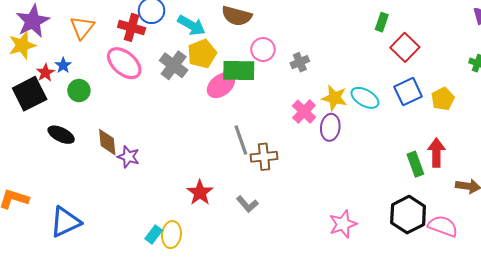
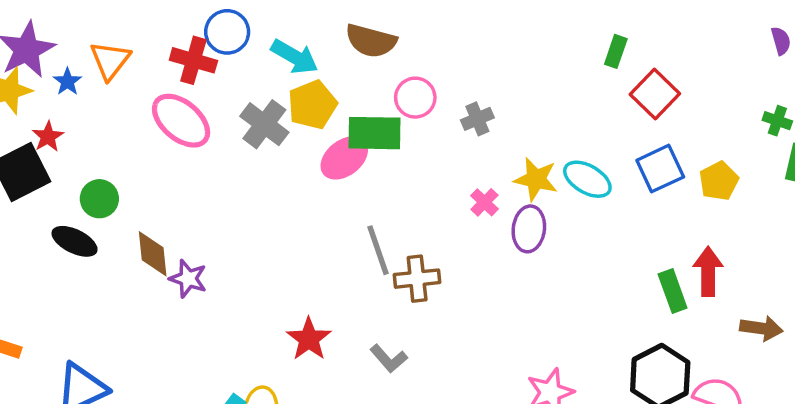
blue star: (63, 65) -> (67, 82), moved
green circle: (79, 91) -> (99, 199), moved
pink cross: (304, 112) -> (484, 202), size x0.7

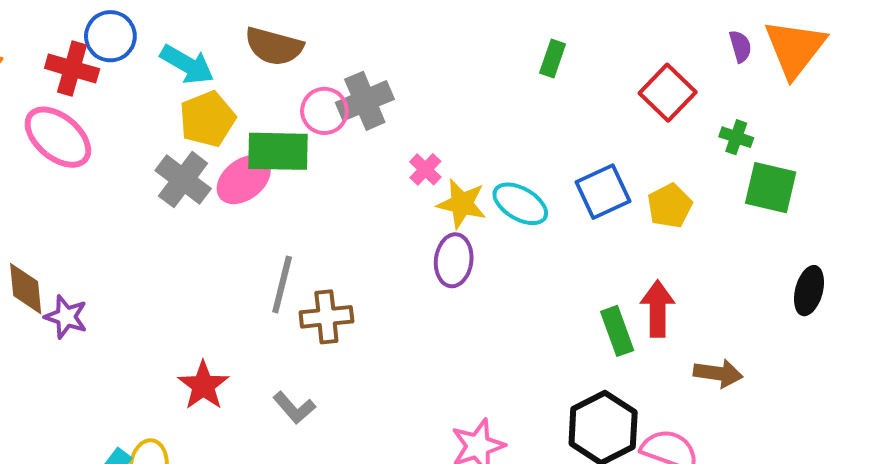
red square: (655, 94) -> (668, 93), moved
gray cross: (477, 119) -> (365, 101), moved, size x1.5
gray cross: (264, 124) -> (183, 180), moved
pink cross: (484, 202) -> (425, 169), moved
gray line: (378, 250) -> (282, 285), turned 33

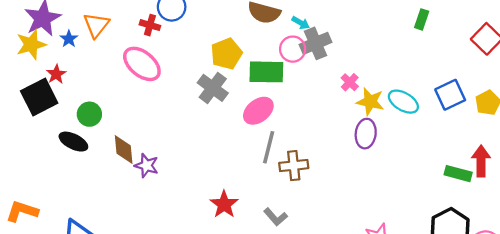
cyan arrow: (187, 64) -> (301, 23), moved, size x0.6
red cross: (72, 69) -> (150, 25), size x0.7
pink ellipse: (244, 180) -> (258, 111), moved
green rectangle: (617, 331) -> (458, 174), turned -55

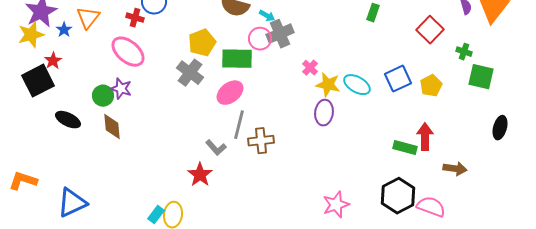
green circle: (89, 114) -> (103, 96), moved
purple star: (146, 166) -> (121, 89), moved
gray L-shape: (275, 217) -> (216, 148), moved

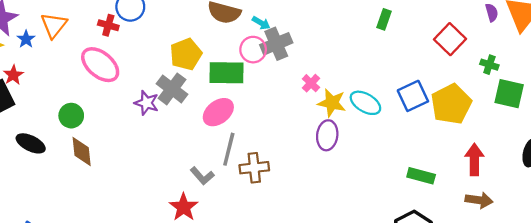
yellow pentagon: (431, 86) -> (451, 104), size x1.6
purple star: (121, 89) -> (147, 103), moved
red arrow: (425, 137) -> (474, 160), moved

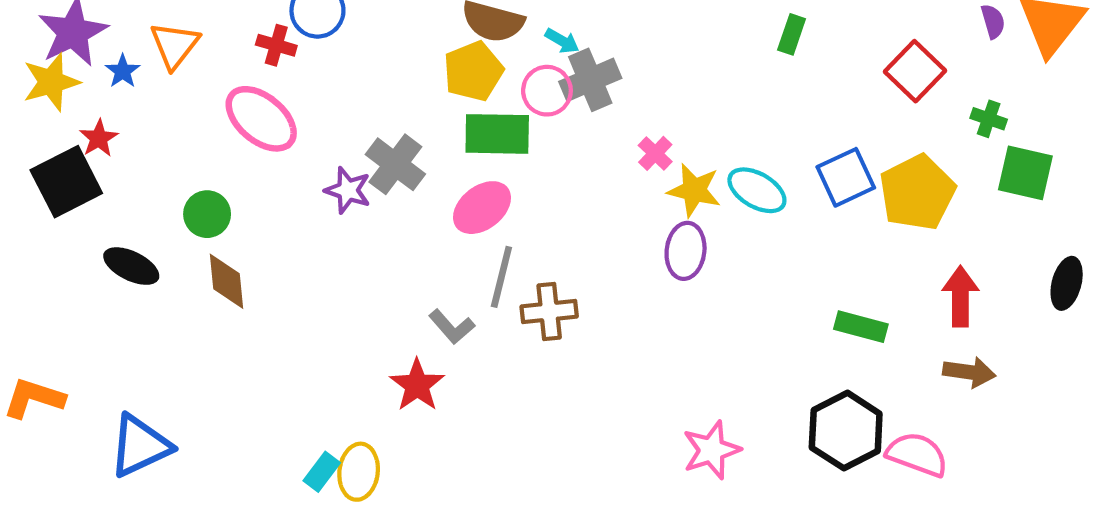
yellow pentagon: (186, 54) -> (473, 71), moved

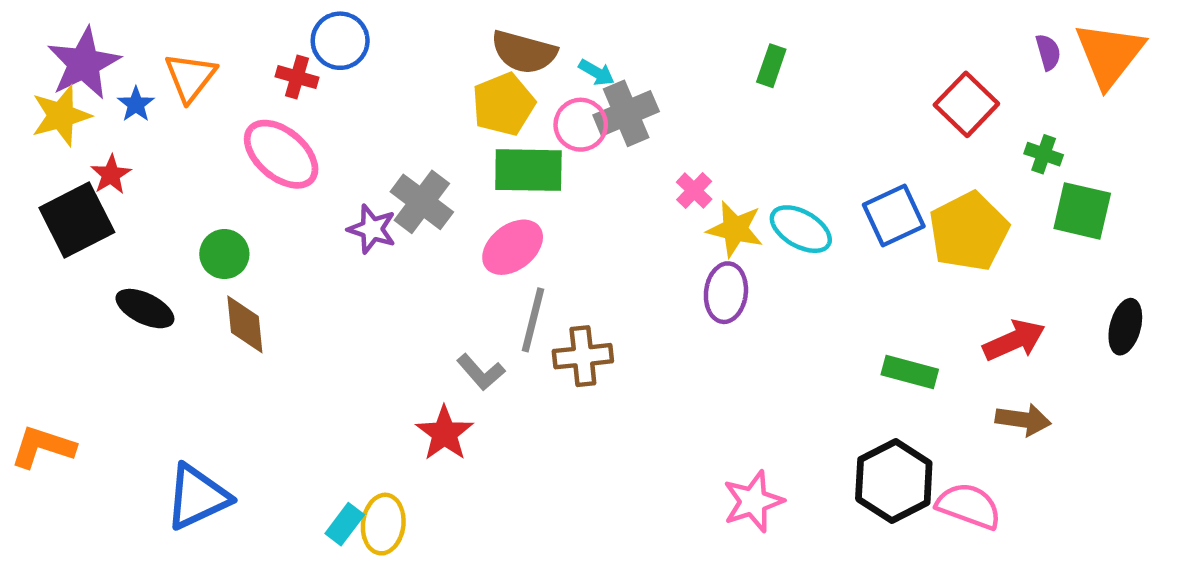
green rectangle: (792, 34) -> (771, 66), moved
red arrow: (960, 296) -> (1014, 340), turned 66
blue triangle: (140, 446) -> (197, 497), moved

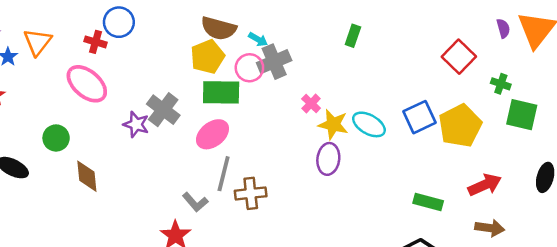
brown diamond: (245, 324) -> (87, 176), moved

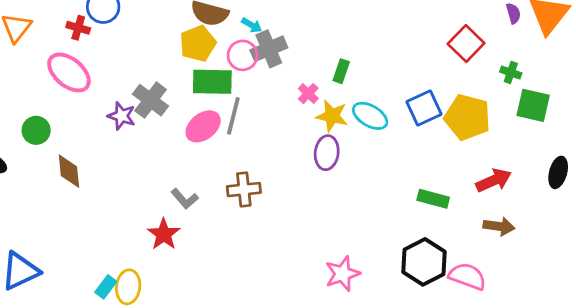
green rectangle: (353, 36) -> (341, 71), moved
yellow pentagon: (460, 126) -> (467, 117), turned -30
gray line: (224, 174) -> (233, 116), moved

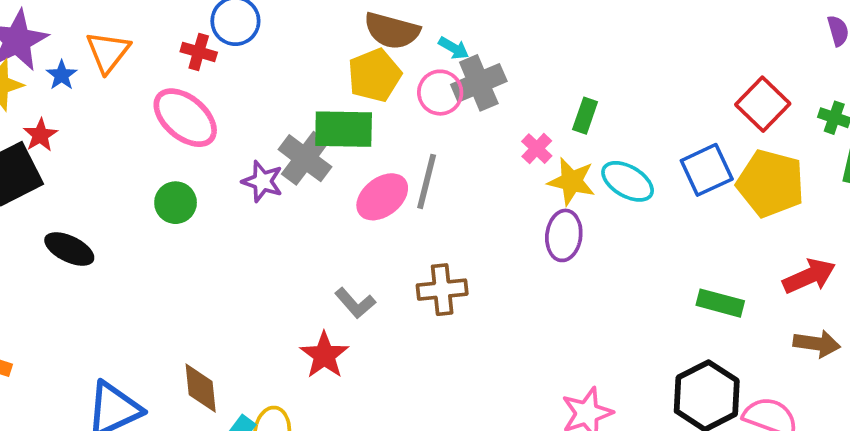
red square: (466, 44) -> (763, 104), moved
green rectangle: (212, 82) -> (344, 129), moved
green circle: (36, 130) -> (176, 203), moved
brown diamond: (69, 171) -> (201, 388), moved

